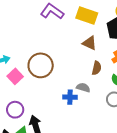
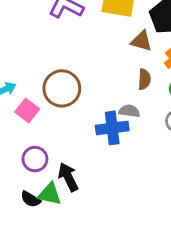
brown triangle: (90, 43) -> (141, 41), moved
blue cross: (70, 97) -> (112, 128), size x1.5

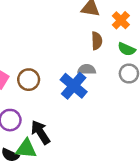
brown circle: (62, 88) -> (29, 80), moved, size x0.7
blue cross: (112, 128) -> (74, 86), turned -36

